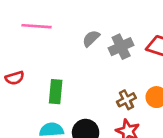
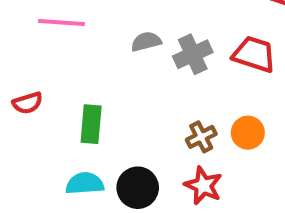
gray semicircle: (91, 38) -> (146, 42), turned 30

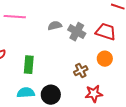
gray cross: (193, 54) -> (77, 32), turned -36
orange circle: (248, 133) -> (105, 59), moved
red star: (203, 186) -> (94, 94), moved, turned -30

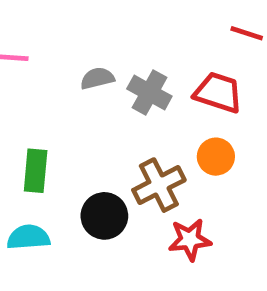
brown cross: (81, 71) -> (159, 185), size x1.5
black circle: (51, 95) -> (104, 216), moved

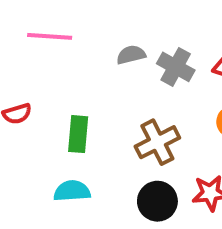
brown cross: (159, 185) -> (157, 142), moved
black circle: (104, 216) -> (157, 201), moved

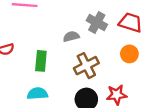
gray semicircle: (131, 55) -> (71, 36), moved

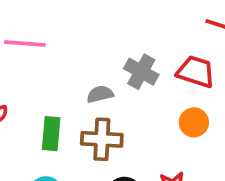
brown cross: (86, 66) -> (102, 139), moved, turned 30

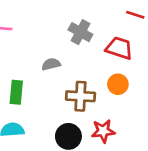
gray cross: (141, 72) -> (80, 32), moved
brown cross: (102, 139) -> (80, 96), moved

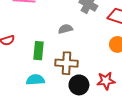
brown cross: (80, 96) -> (66, 63), moved

